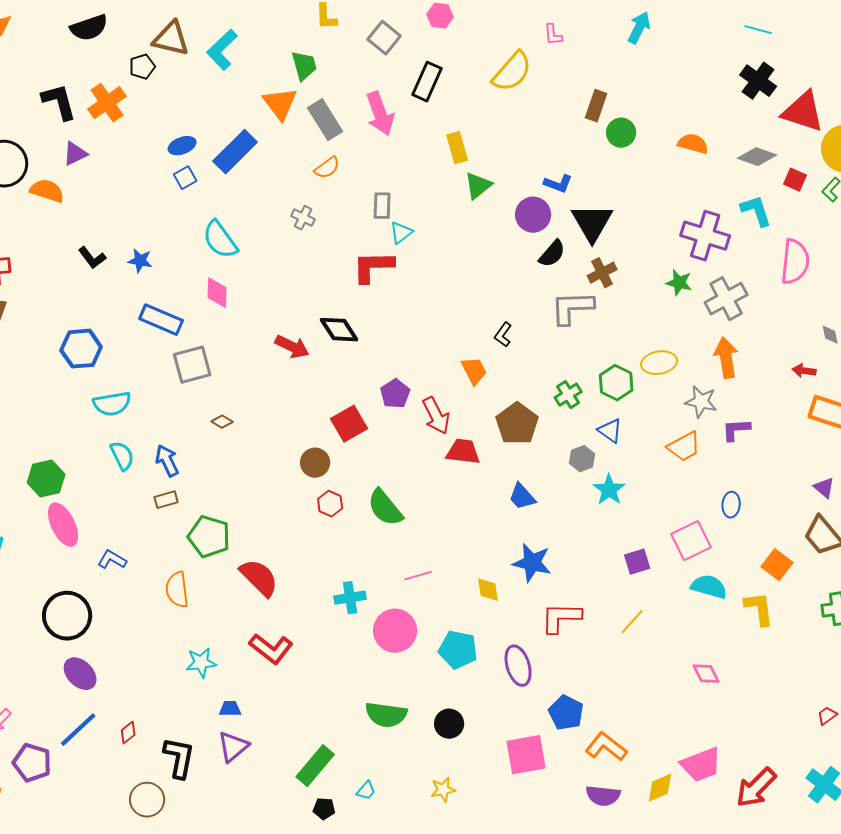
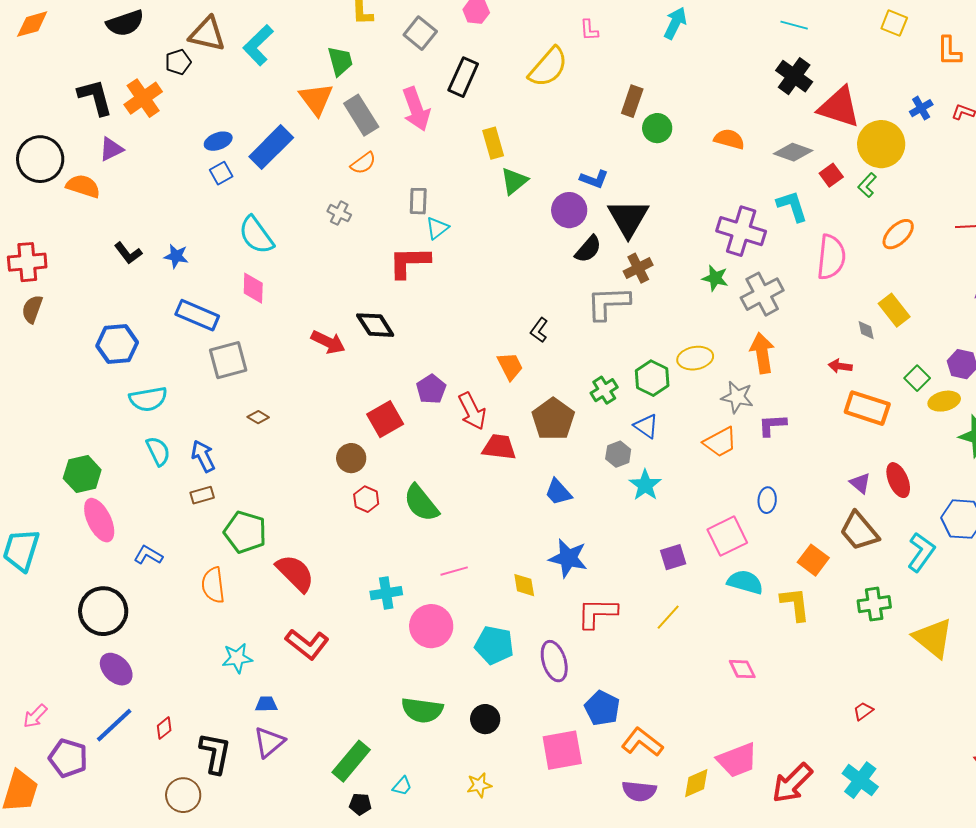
red square: (795, 180) -> (831, 175), turned 30

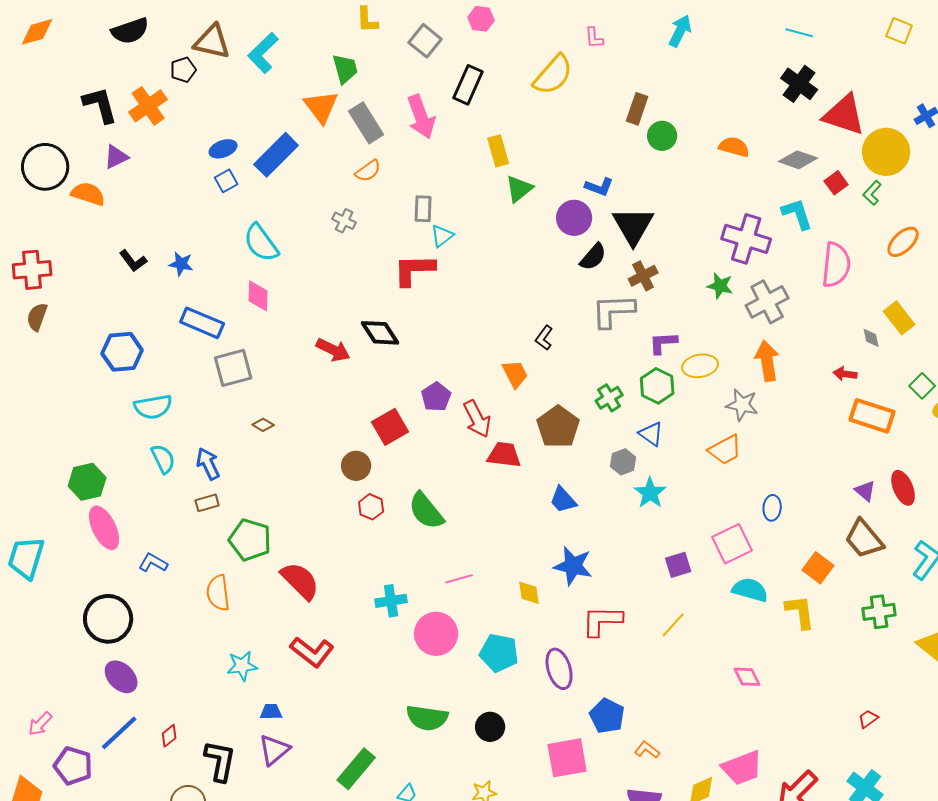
purple L-shape: (772, 425) -> (663, 343), moved
orange L-shape: (642, 742) -> (647, 750), size x0.6

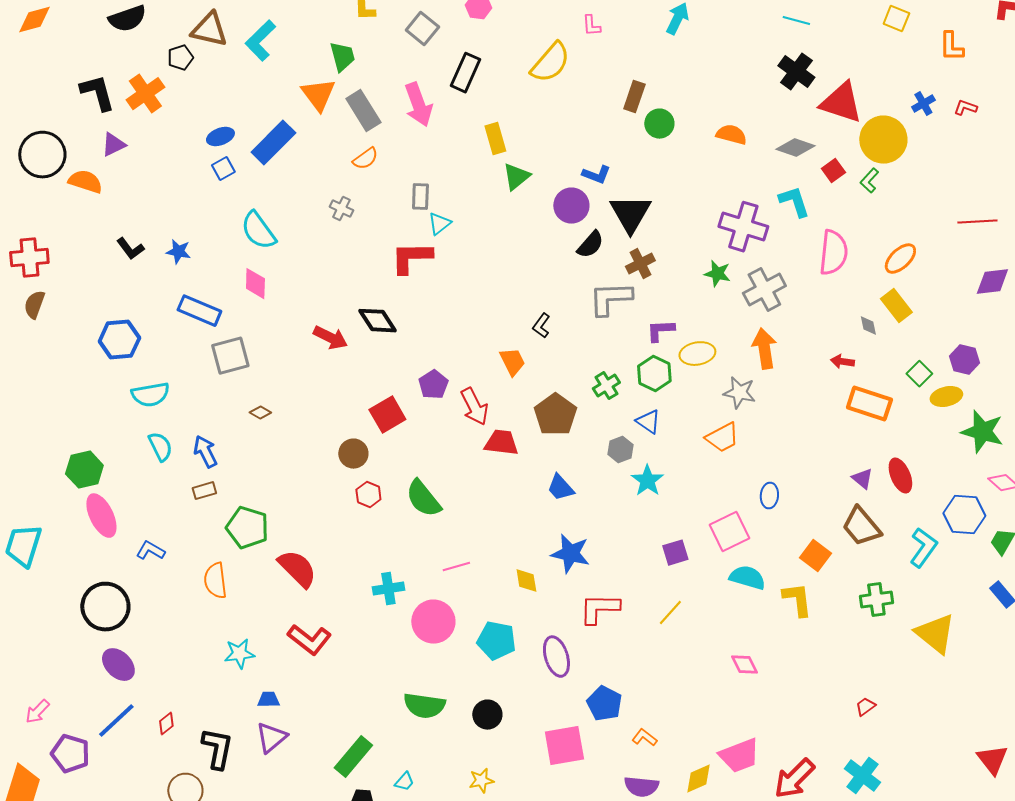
orange ellipse: (903, 242) -> (900, 259), moved

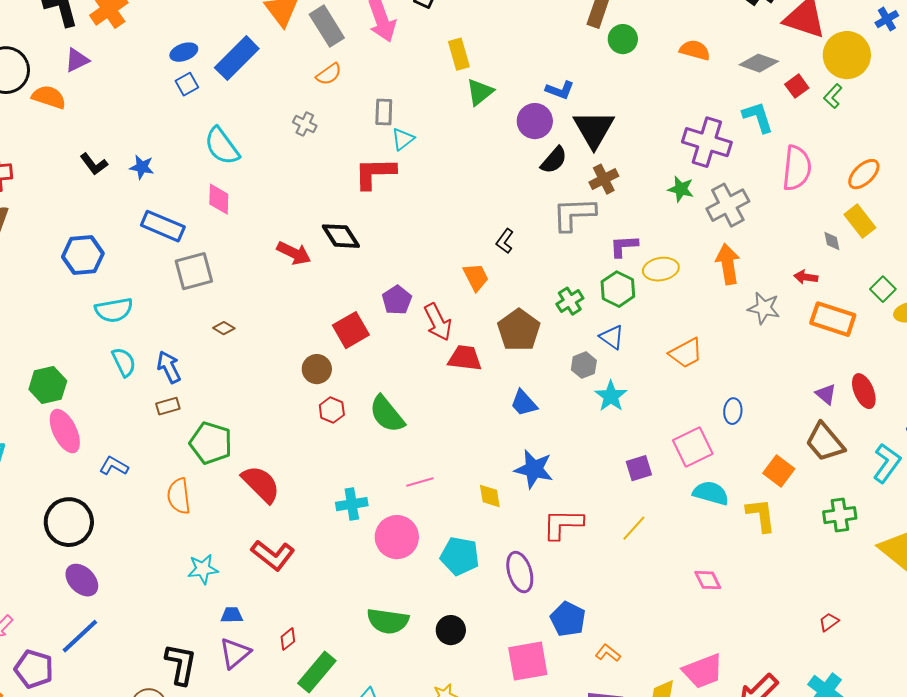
gray star: (739, 393) -> (764, 308), moved
red diamond: (166, 724) -> (288, 639), moved

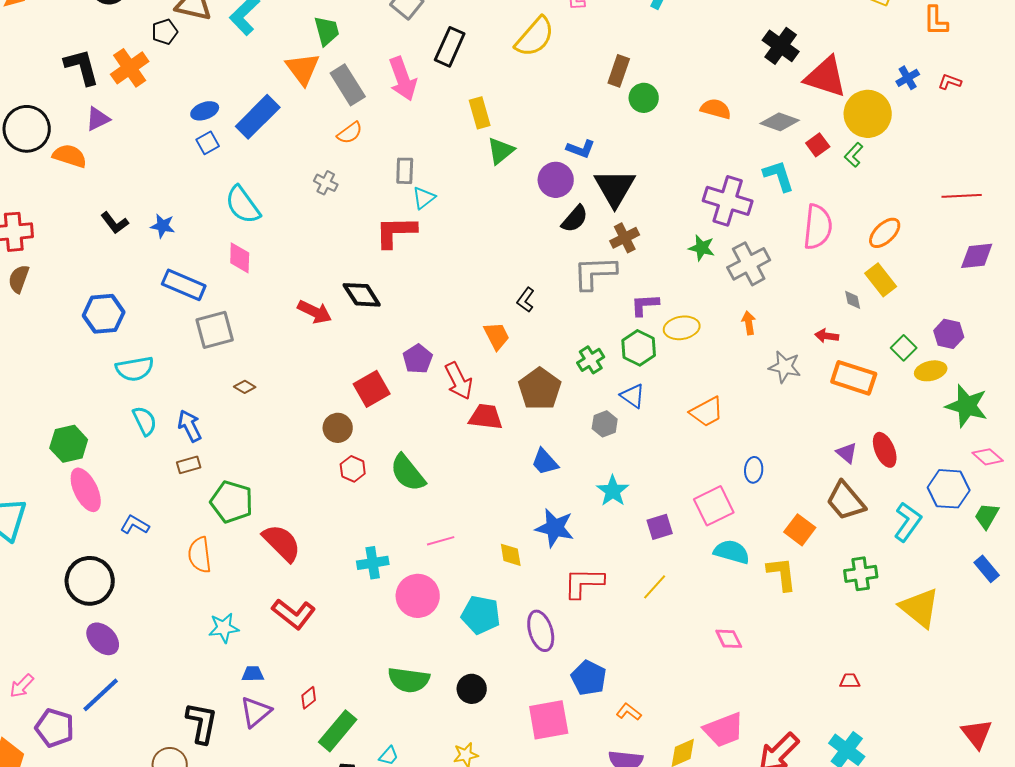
orange arrow: (728, 264) -> (749, 323), size x0.6
cyan star: (611, 396) -> (613, 491), moved
red trapezoid: (829, 622) -> (850, 681), turned 35

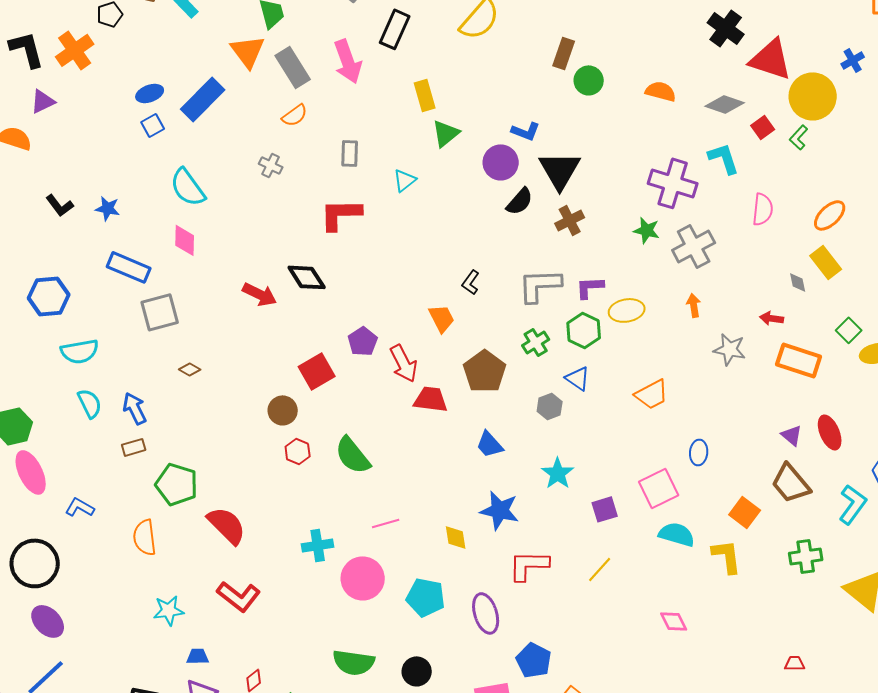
cyan triangle: (424, 198) -> (405, 180), moved
pink semicircle: (818, 227) -> (763, 209), size x0.7
gray L-shape: (595, 273) -> (540, 285), moved

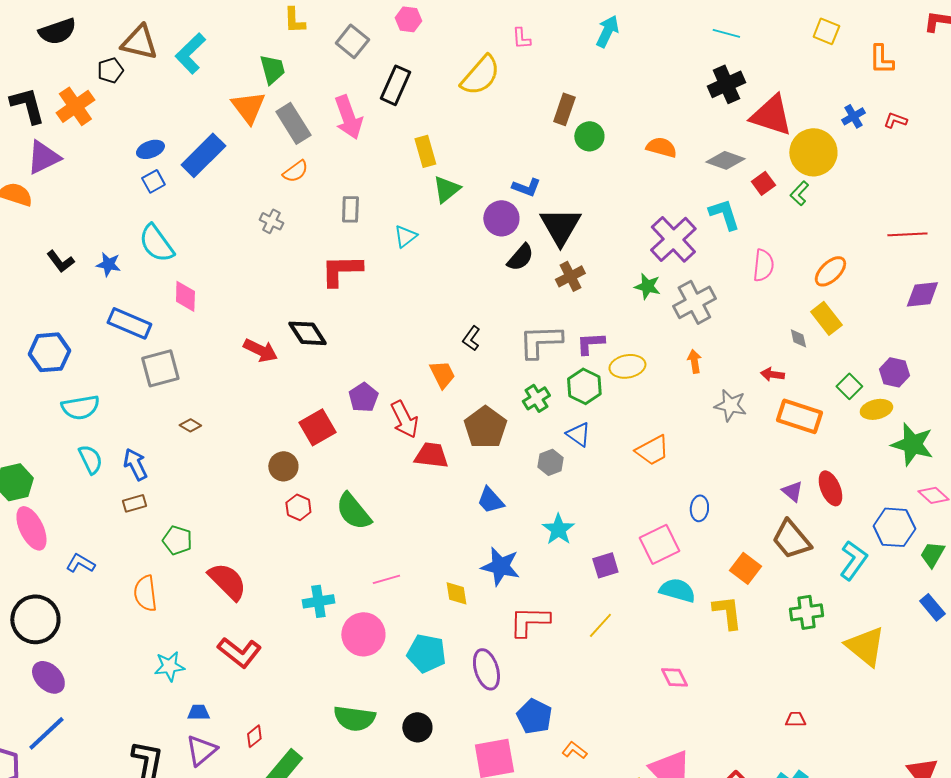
black cross: (726, 28) -> (726, 84), turned 30
purple triangle: (43, 101) -> (43, 157), size x1.4
purple cross: (673, 183) -> (673, 239), turned 30
cyan semicircle: (188, 187) -> (156, 243), moved
green pentagon: (177, 484) -> (177, 540), size x0.7

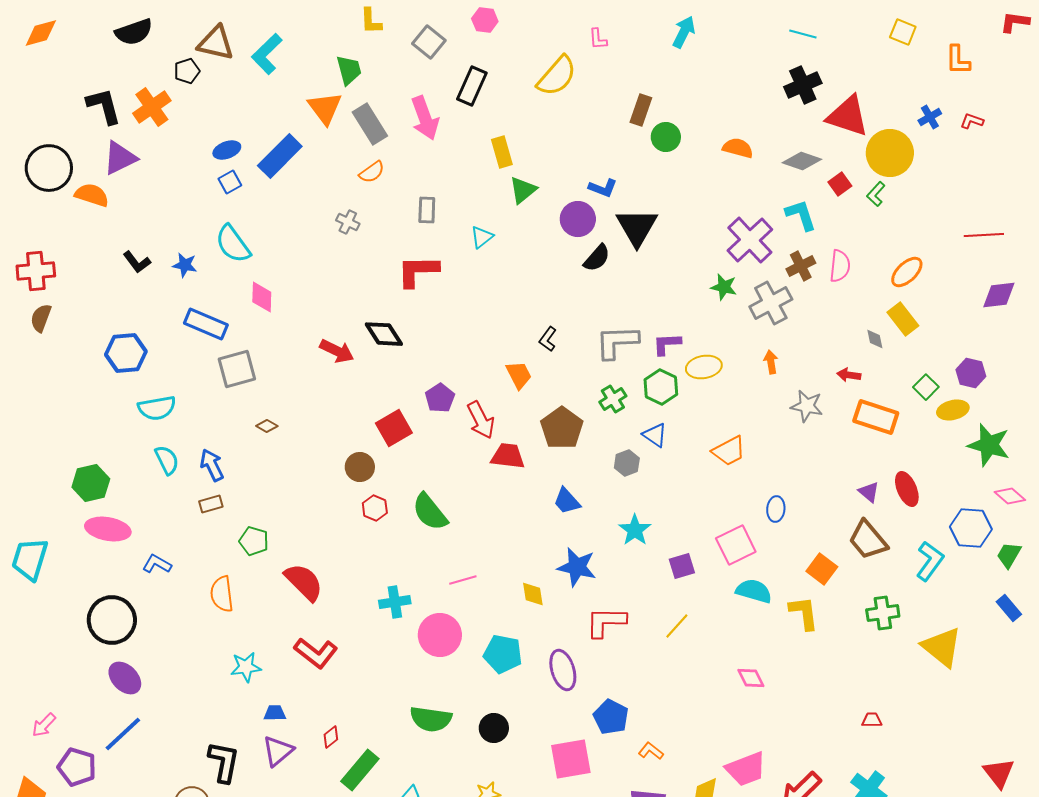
brown cross: (570, 276) -> (801, 266), moved
pink ellipse: (31, 528) -> (108, 529), turned -54

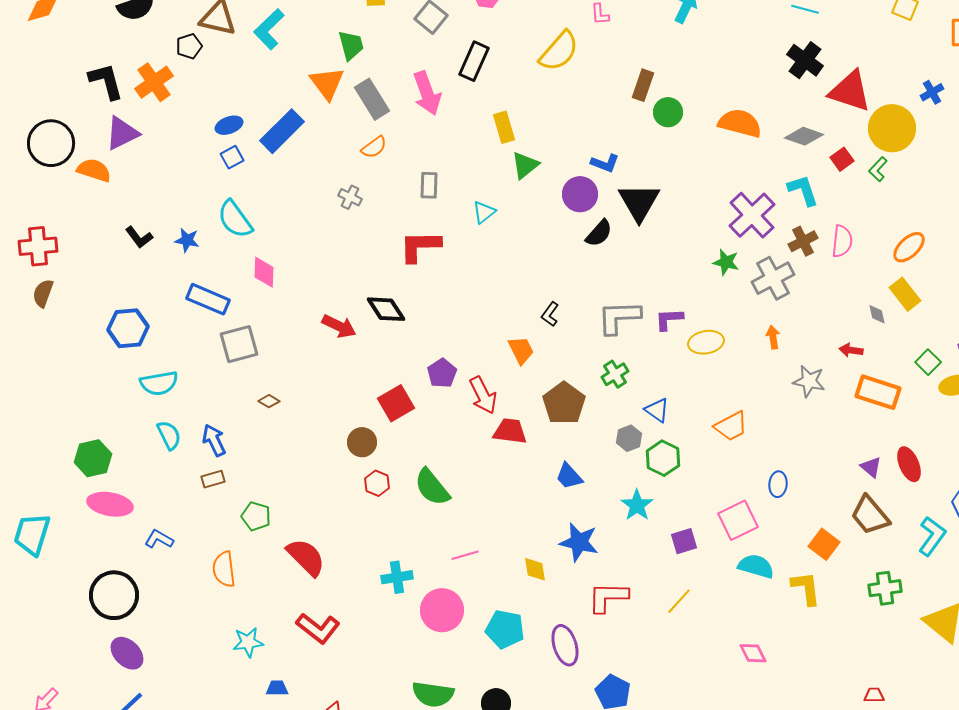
black cross: (803, 85) -> (805, 60), turned -30
orange semicircle: (738, 148) -> (740, 123), size x1.4
green hexagon: (661, 387) -> (663, 458), moved

